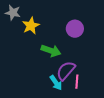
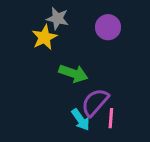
gray star: (13, 13) -> (57, 19), moved
purple circle: (75, 29) -> (108, 27), moved

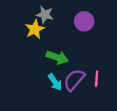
pink line: (111, 118) -> (97, 79), moved
cyan arrow: (81, 120) -> (55, 82), moved

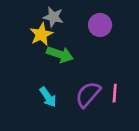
green arrow: (57, 57) -> (60, 54), moved
cyan arrow: (55, 82) -> (48, 97), moved

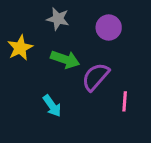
yellow star: (41, 34) -> (20, 48), moved
purple semicircle: (88, 94) -> (96, 77), moved

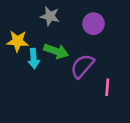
yellow star: (20, 48) -> (17, 41), turned 30
cyan arrow: (52, 106) -> (34, 59), moved, turned 30

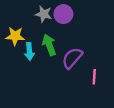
purple circle: (93, 24) -> (63, 14), moved
green arrow: (56, 51) -> (49, 45), turned -130

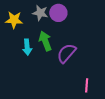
yellow star: (15, 36) -> (14, 20), moved
pink line: (94, 77) -> (87, 85), moved

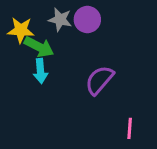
green arrow: (45, 41) -> (39, 47), moved, turned 138

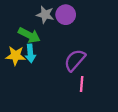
yellow star: (21, 30) -> (16, 56), moved
pink line: (130, 128) -> (82, 84), moved

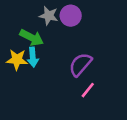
pink line: (82, 84) -> (88, 90), turned 35

